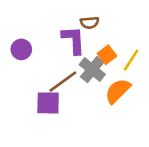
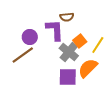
purple circle: (21, 49) -> (30, 37), moved
brown line: (63, 82) -> (23, 55), moved
purple square: (48, 103) -> (68, 77), moved

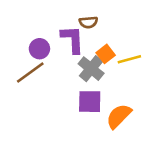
yellow line: (98, 45) -> (129, 59), turned 42
orange semicircle: (88, 68) -> (119, 116), moved

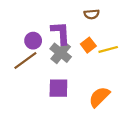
brown semicircle: (88, 22) -> (92, 14), moved
gray cross: (91, 69) -> (61, 53), moved
purple square: (90, 102) -> (58, 88), moved

